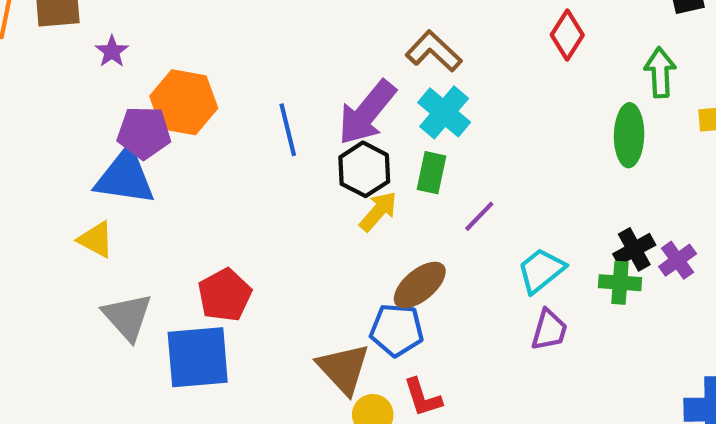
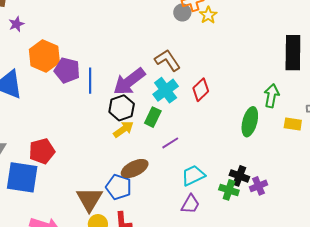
red diamond: (567, 35) -> (201, 90), moved
purple pentagon: (144, 133) -> (67, 70), moved
black cross: (634, 249) -> (239, 176), turned 36

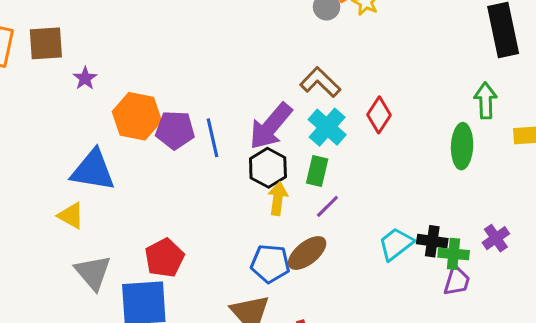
yellow arrow: (123, 129) -> (278, 199), turned -35
purple line: (170, 143) -> (327, 206), moved
black cross: (239, 176) -> (432, 241), moved
blue pentagon: (119, 187) -> (270, 264), moved
purple trapezoid: (190, 204) -> (457, 281), moved

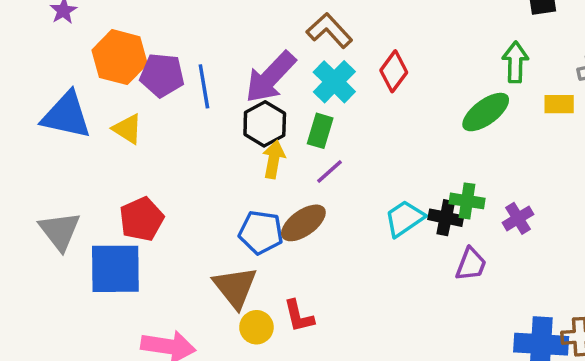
green ellipse: (462, 146) -> (486, 112), turned 48
yellow triangle: (71, 216) -> (127, 129), moved
green cross: (454, 254) -> (467, 201), moved

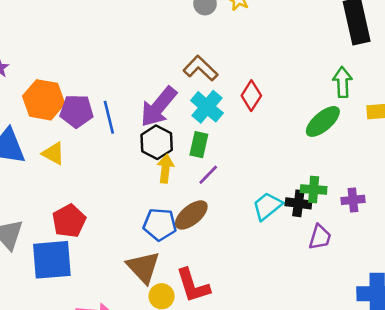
purple cross: (518, 218) -> (353, 200), turned 30
red L-shape: (299, 316) -> (193, 285), size x1.4

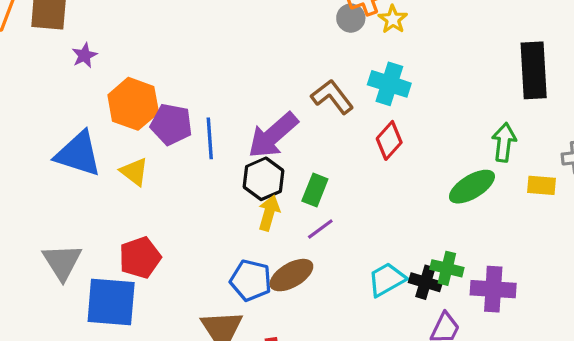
cyan cross: (207, 107) -> (389, 84), moved, turned -32
purple cross: (353, 200) -> (493, 289), size x1.5

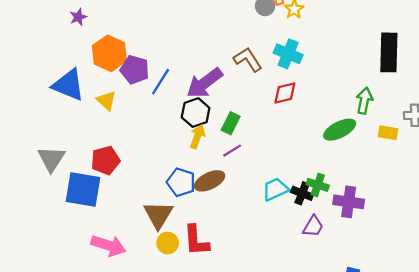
blue line: (210, 138) -> (161, 82), turned 32
red diamond: (389, 140) -> (285, 93), turned 30

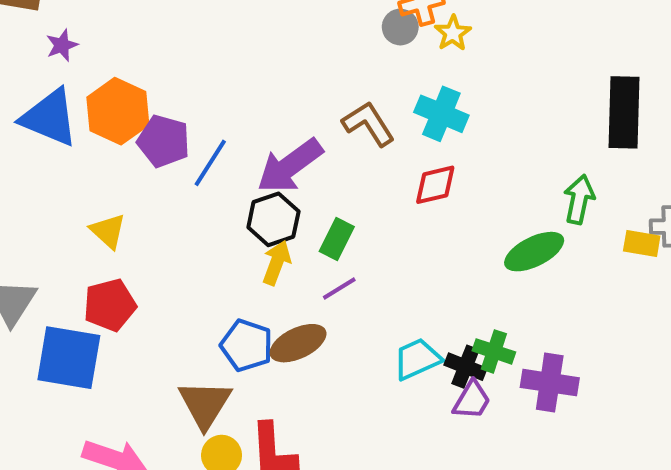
blue triangle: (69, 85) -> (49, 118), moved
yellow triangle: (106, 100) -> (108, 231), moved
yellow rectangle: (388, 133) -> (642, 244), moved
purple trapezoid: (313, 226) -> (472, 400), moved

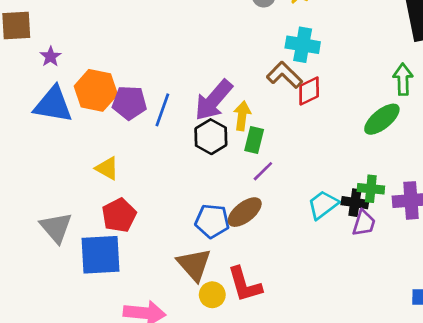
brown L-shape: (369, 124) -> (285, 75), moved
yellow arrow: (277, 263) -> (242, 116), moved

